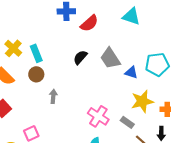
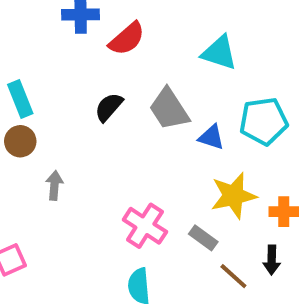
cyan triangle: (131, 16) -> (219, 53), moved

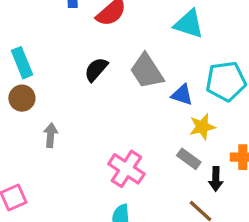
yellow star: (233, 196) -> (202, 127), moved, size x0.7
gray rectangle: (203, 238) -> (189, 159), moved
black arrow: (272, 260) -> (216, 179), moved

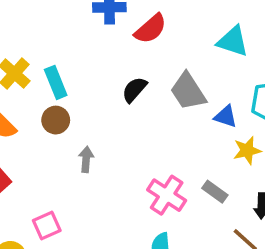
gray rectangle: (189, 159) -> (215, 192), moved

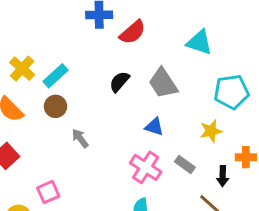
cyan rectangle: (56, 82) -> (55, 76), turned 70
blue triangle: (226, 116) -> (154, 127), moved
gray arrow: (86, 159) -> (80, 138), turned -42

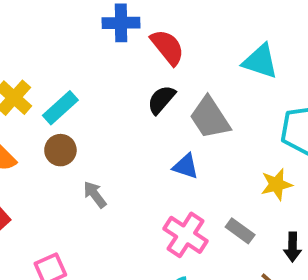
red semicircle: (133, 32) -> (167, 47), turned -88
black semicircle: (119, 82) -> (161, 100), moved
blue triangle: (154, 127) -> (186, 166), moved

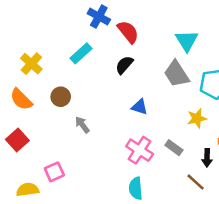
blue cross: (121, 23) -> (99, 17), turned 30
cyan triangle: (260, 61) -> (187, 41), turned 40
cyan rectangle: (60, 108) -> (81, 53), moved
gray trapezoid: (210, 118) -> (176, 74), moved

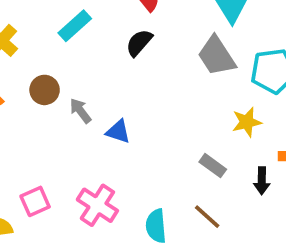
blue triangle: (140, 107) -> (118, 132), moved
gray arrow: (82, 125) -> (80, 111), moved
pink cross: (140, 150) -> (97, 205), moved
brown line: (196, 182) -> (207, 217), moved

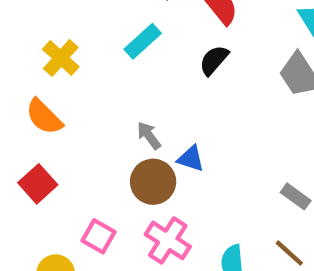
brown circle: (45, 90) -> (153, 182), moved, size x1.4
pink square: (35, 201) -> (99, 236), turned -36

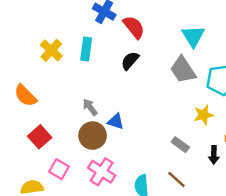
cyan rectangle: (143, 41) -> (86, 49), turned -40
yellow cross: (61, 58) -> (51, 50), moved
red square: (38, 184) -> (40, 137), moved

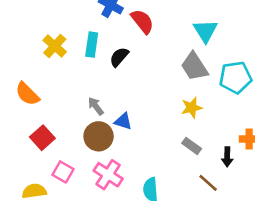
black semicircle: (130, 61) -> (119, 57), moved
yellow star: (204, 115) -> (192, 108), moved
brown line: (176, 179) -> (208, 183), moved

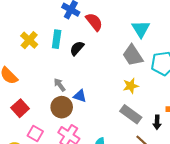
gray rectangle: (192, 146) -> (131, 114), size x1.5

